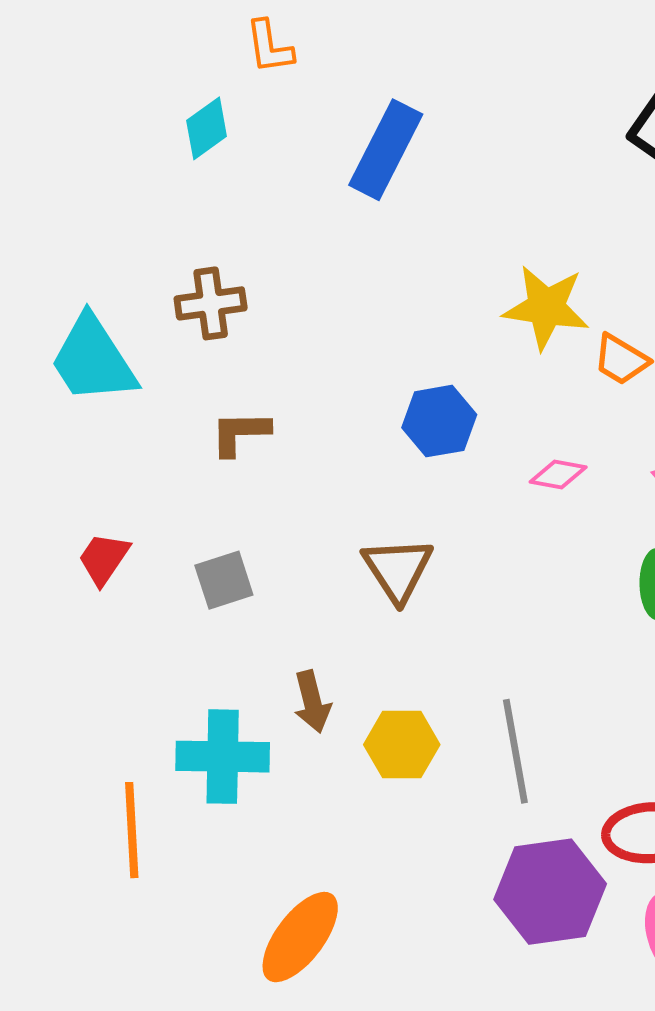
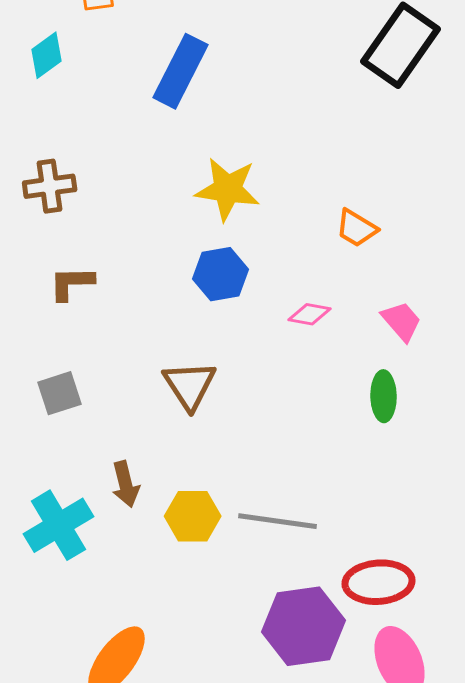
yellow star: (546, 307) -> (228, 189), moved
gray line: (515, 751) -> (278, 521), turned -72
cyan cross: (223, 757) -> (59, 525), turned -32

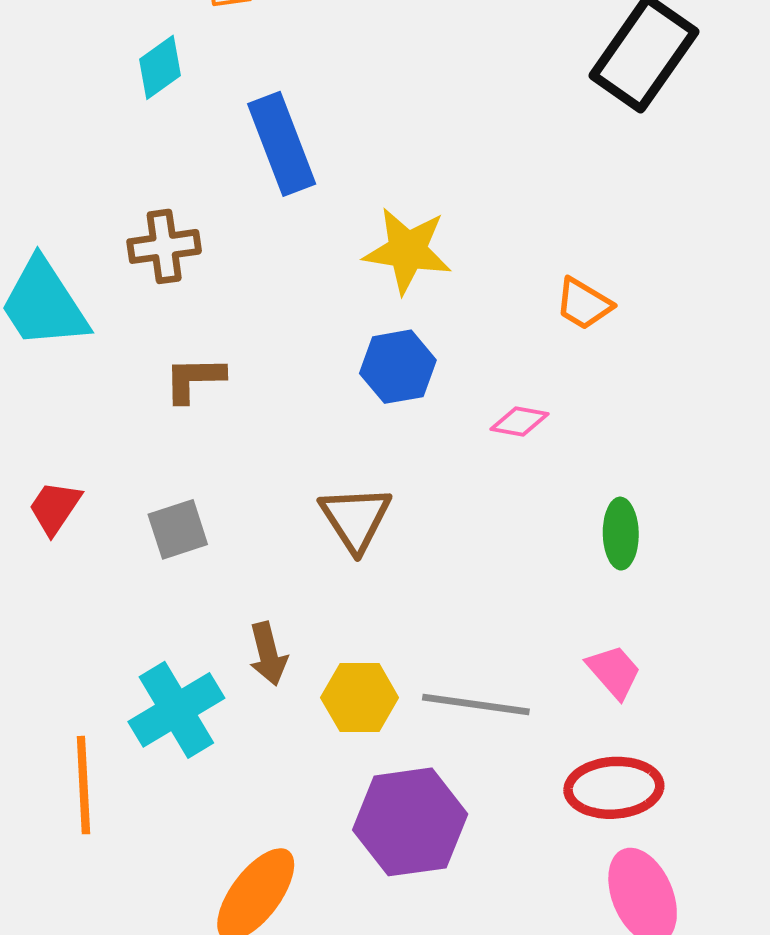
blue rectangle: (181, 71) -> (282, 144), moved, turned -48
pink trapezoid: (402, 321) -> (614, 672), moved
purple hexagon: (304, 626) -> (410, 822), moved

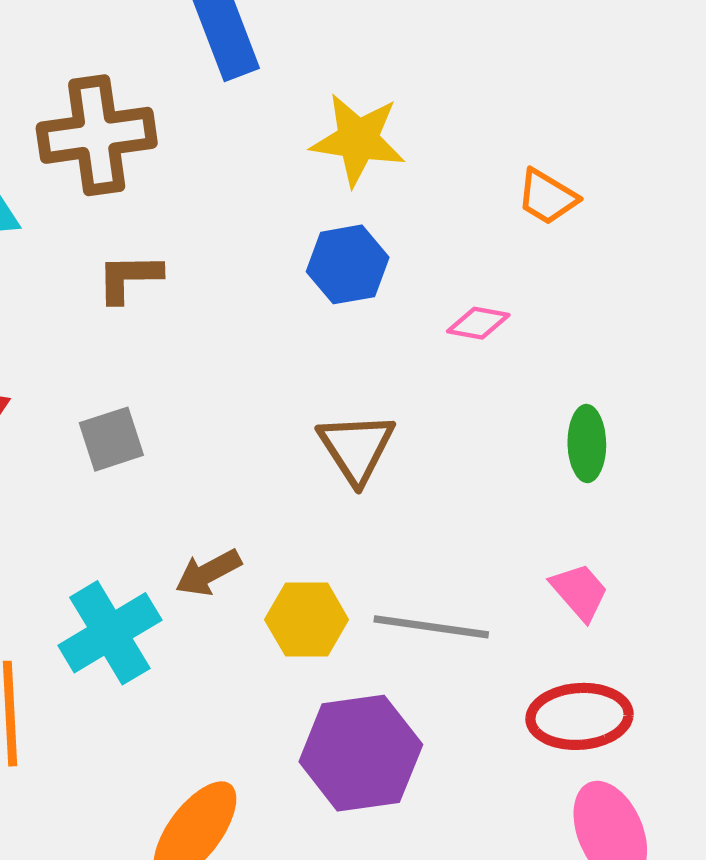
brown cross: (164, 246) -> (97, 135), size x1.5
brown triangle: (355, 518) -> (356, 448), moved
brown arrow: (268, 654) -> (208, 573), turned 76

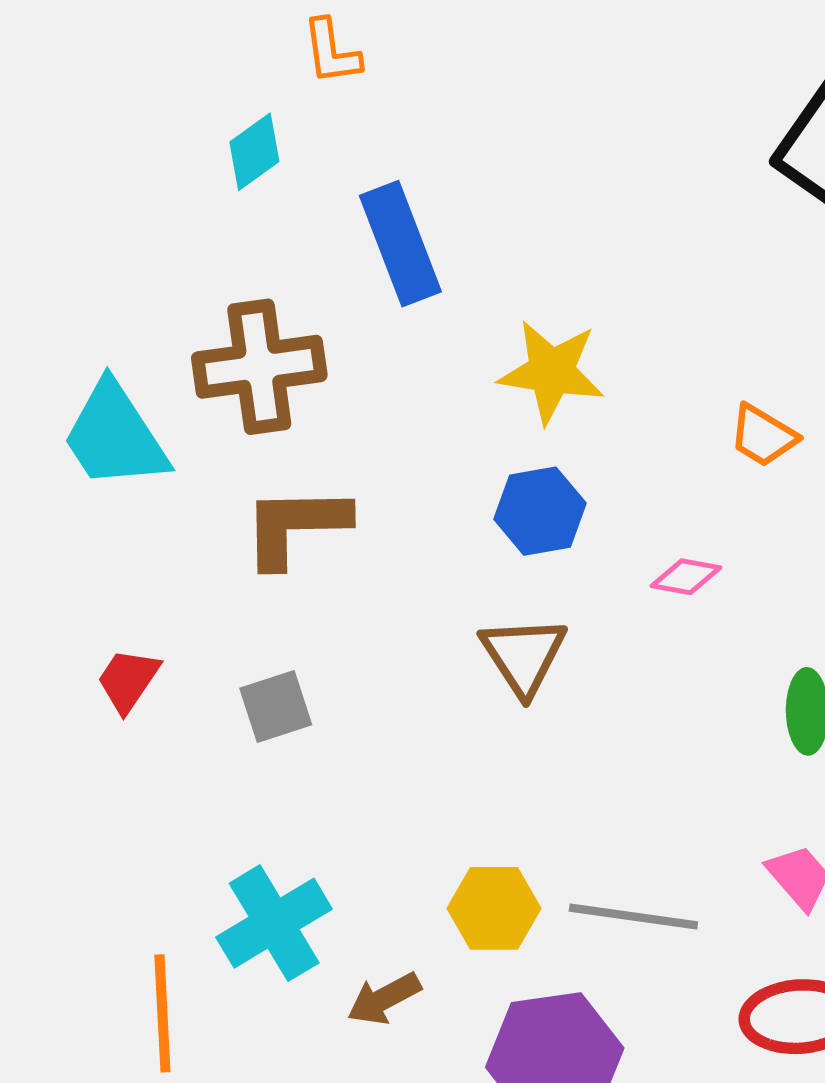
brown L-shape: (129, 278) -> (295, 526), size x1.5
brown triangle: (356, 448) -> (524, 656), moved
brown arrow: (208, 573) -> (384, 999), moved

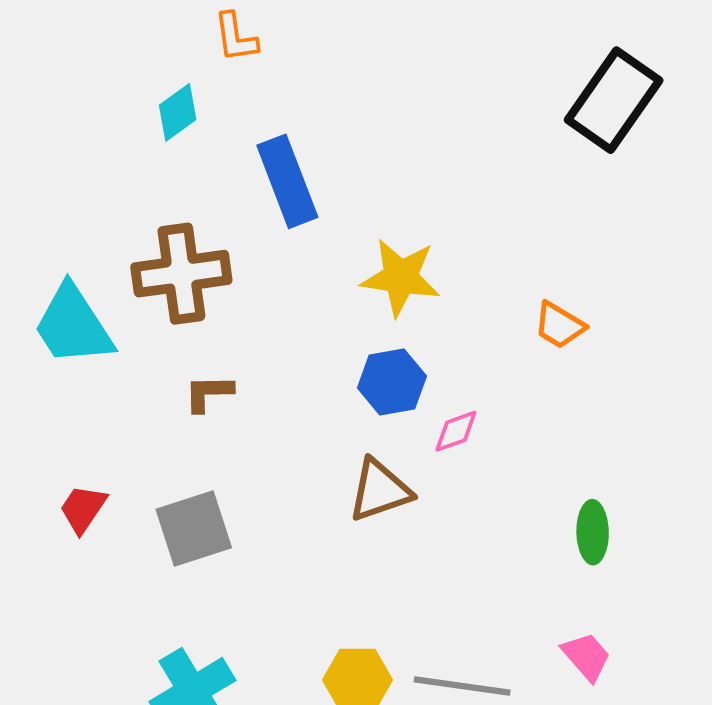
brown L-shape: (295, 526) -> (209, 393), size x0.6
pink diamond: (686, 577) -> (456, 431), moved, turned -30
brown triangle: (524, 656) -> (380, 490), turned 44
gray square: (276, 706) -> (194, 528), size x1.4

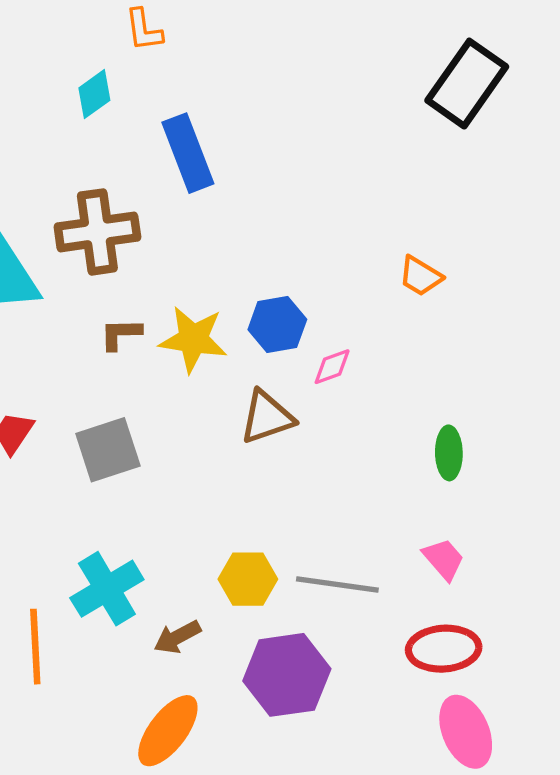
yellow star: (401, 277) -> (193, 339), moved

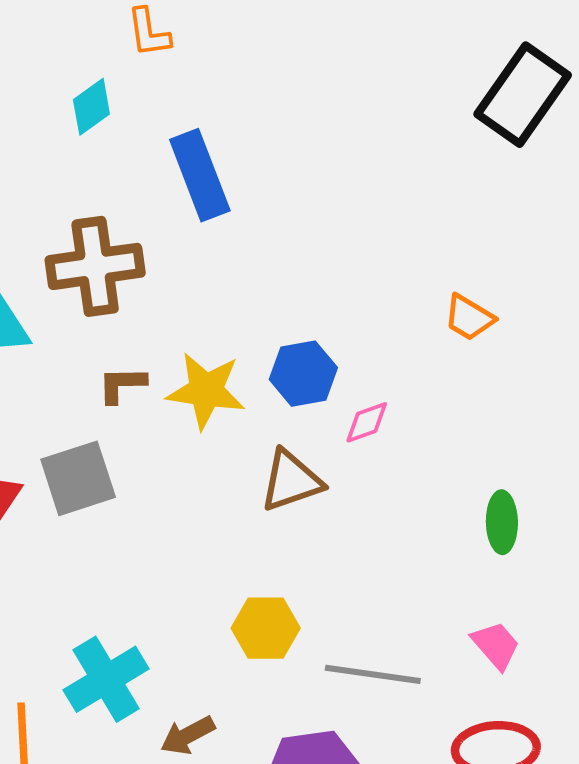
gray square: (108, 450) -> (78, 478), moved
yellow hexagon: (248, 579) -> (266, 628), moved

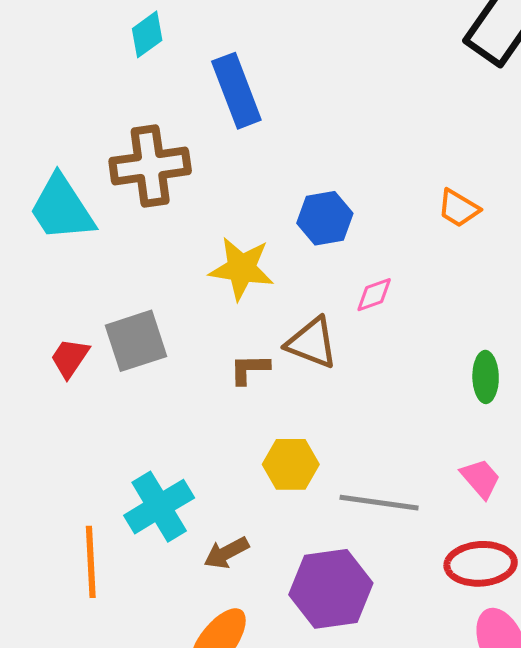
blue hexagon: (303, 374) -> (325, 218), moved
brown L-shape: (122, 385) -> (250, 369), moved
brown triangle: (291, 481) -> (312, 343), turned 40

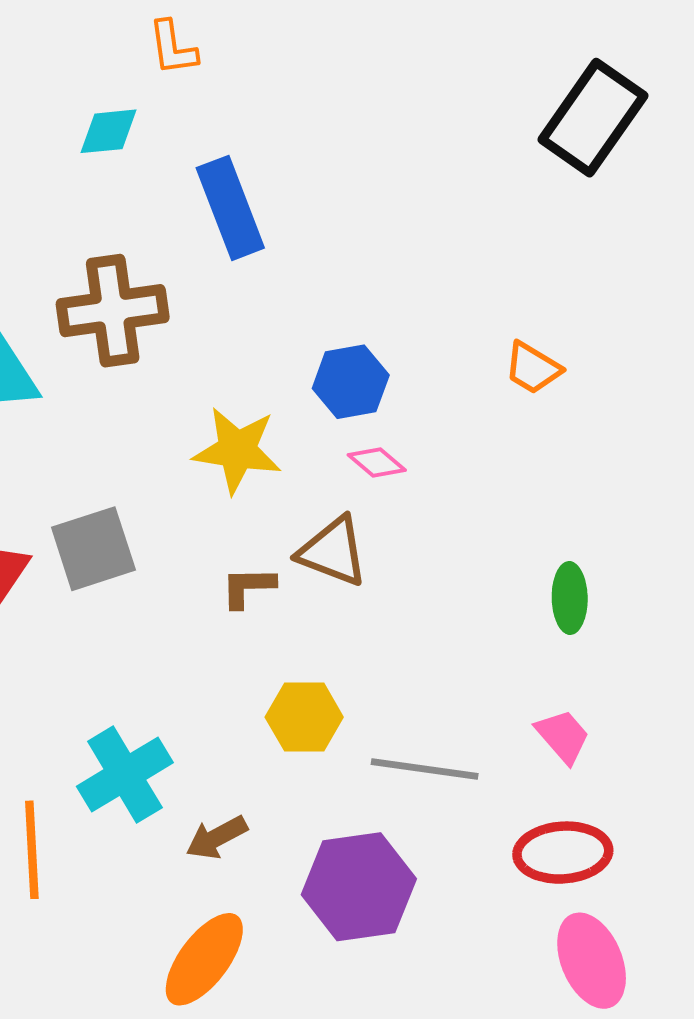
cyan diamond: (147, 34) -> (108, 131), turned 30
pink diamond: (374, 295) -> (377, 463), moved, turned 60

